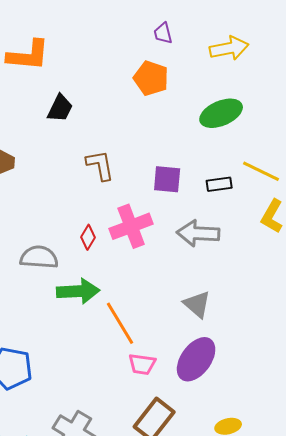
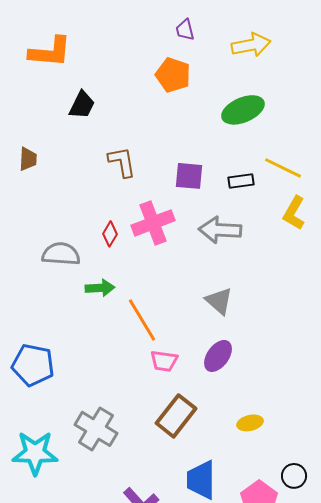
green arrow: (78, 291) -> (100, 288), size x0.7
purple ellipse: (196, 359) -> (218, 356), size x0.7

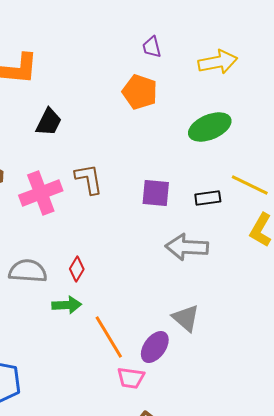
pink cross: (153, 223) -> (41, 193), moved
red diamond: (110, 234) -> (77, 269), moved
purple ellipse: (218, 356) -> (155, 347), moved

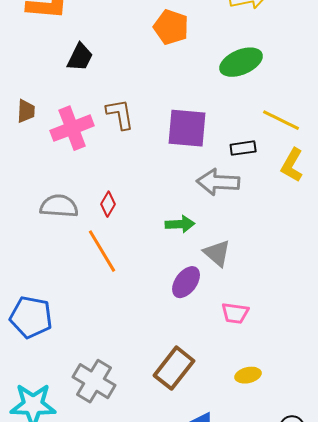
purple square: (156, 193) -> (187, 128), size x1.4
black rectangle: (208, 198) -> (243, 148), moved
green arrow: (67, 305) -> (180, 224), moved
orange line: (109, 337) -> (102, 251), moved
pink trapezoid: (131, 378) -> (235, 313), moved

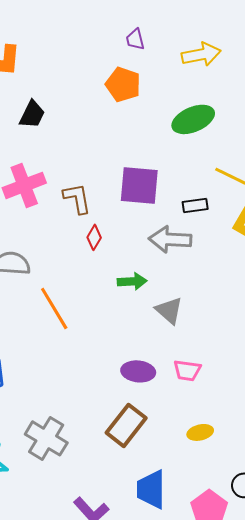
brown L-shape: (120, 114) -> (77, 198), moved
red diamond: (108, 204) -> (94, 237), moved
purple ellipse: (186, 282) -> (138, 371), moved, turned 60

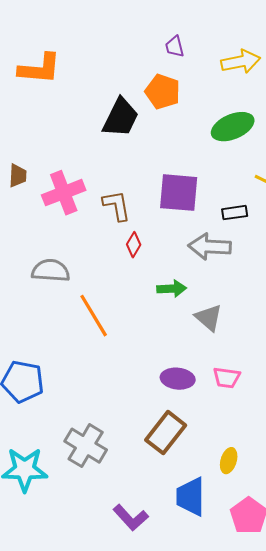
black trapezoid: (32, 114) -> (121, 118), moved, size x1.4
yellow ellipse: (200, 432) -> (229, 461), moved, turned -60

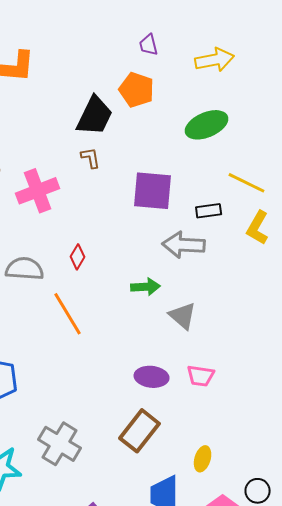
brown L-shape: (117, 206) -> (91, 158), moved, size x0.7
red diamond: (134, 245) -> (78, 257), moved

